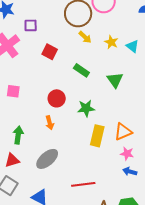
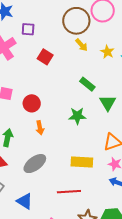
green rectangle: (81, 70) -> (87, 84), moved
green triangle: (115, 80) -> (108, 103), moved
red circle: (57, 98) -> (32, 103), moved
yellow rectangle: (97, 136) -> (82, 162), moved, turned 75

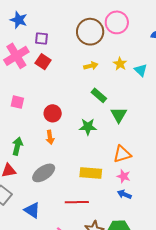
yellow arrow: (82, 45) -> (91, 66), moved, turned -64
red square: (45, 57) -> (43, 62), moved
red circle: (32, 103) -> (53, 113), moved

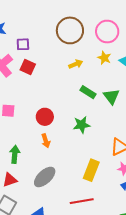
pink circle: (117, 22) -> (107, 32), moved
green triangle: (119, 115) -> (111, 96), moved
yellow rectangle: (91, 173) -> (91, 170), turned -65

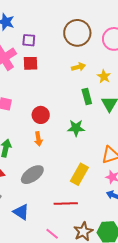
yellow star: (104, 58) -> (104, 76), moved
red square: (28, 67) -> (31, 63), turned -35
green rectangle: (88, 92) -> (87, 97), turned 35

